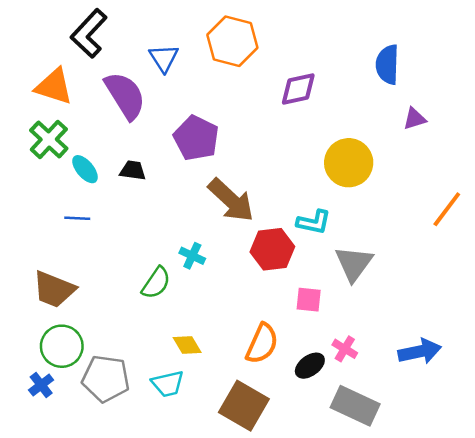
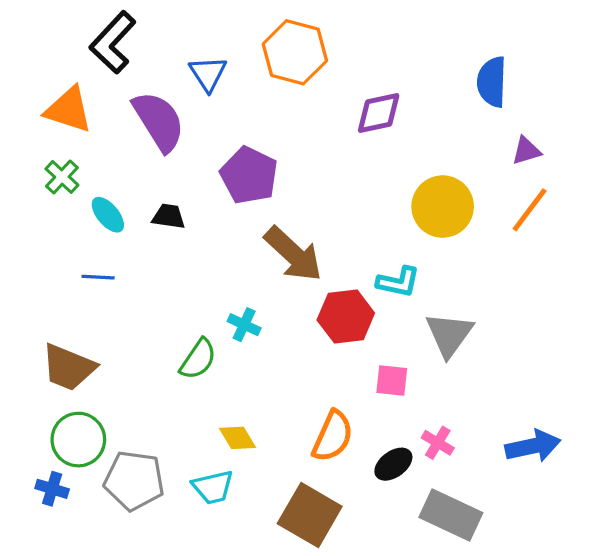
green cross: (49, 139) -> (62, 177), size x0.7
orange line: (447, 209) -> (530, 210), moved
blue cross: (41, 385) -> (52, 489), turned -35

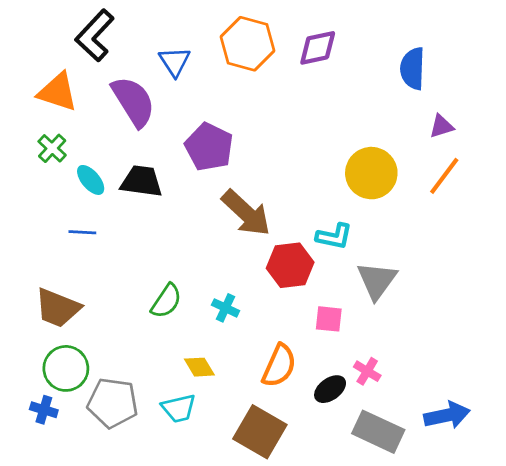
purple diamond: (379, 113) -> (318, 48), moved
black trapezoid: (169, 216) -> (142, 181), size x1.5
cyan cross: (244, 325) -> (225, 308), moved
blue arrow: (533, 446) -> (447, 415), moved

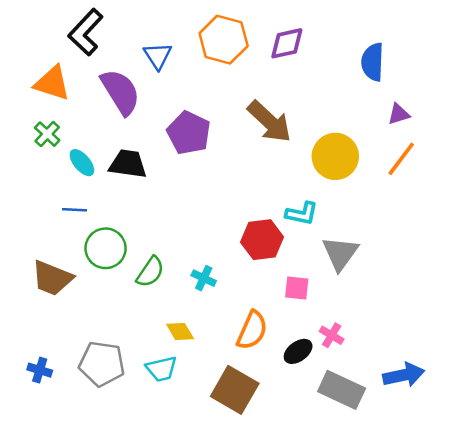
brown arrow: (246, 213) -> (269, 122), moved
green circle: (66, 368) -> (106, 248), moved

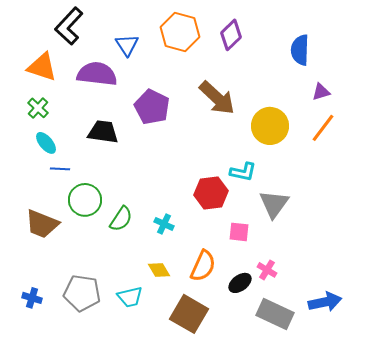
purple diamond: (287, 43) -> (231, 35), turned -32
purple semicircle: (120, 92) -> (97, 74), turned -51
cyan ellipse: (82, 163) -> (46, 143), moved
yellow diamond: (180, 332) -> (159, 270), moved

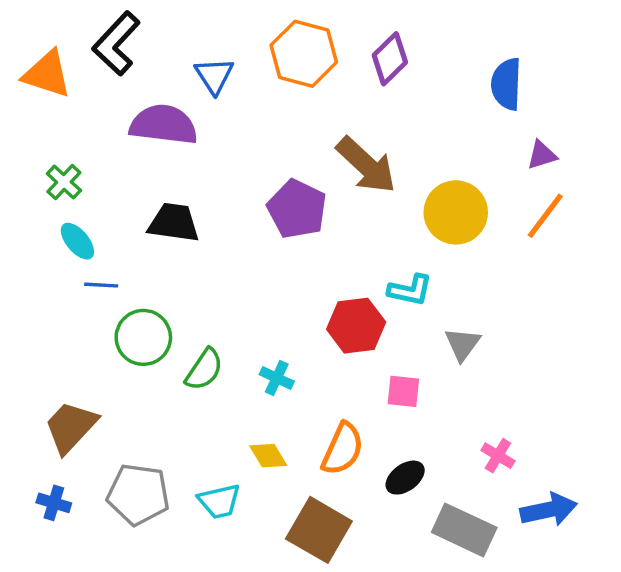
orange triangle: (42, 67) -> (47, 74), moved
purple pentagon: (152, 107) -> (297, 209), moved
gray triangle: (274, 204) -> (462, 344), size x0.7
brown trapezoid: (42, 224) -> (71, 427), moved, turned 111
pink cross: (267, 270) -> (498, 456), moved

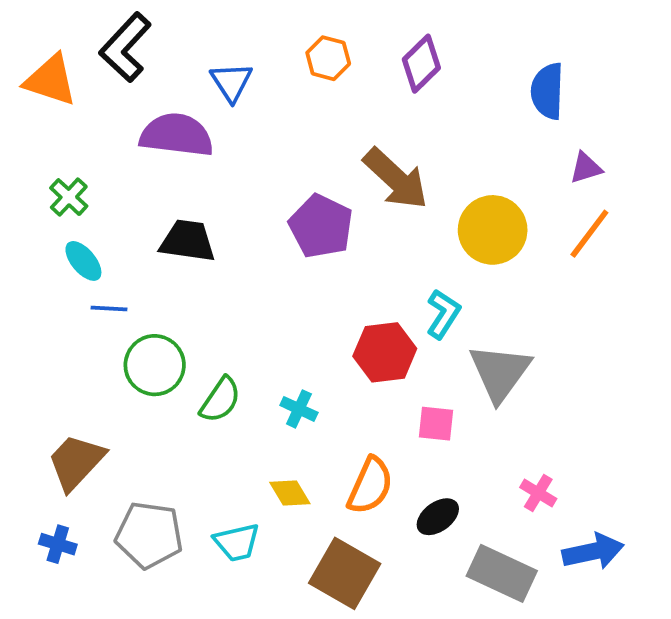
orange hexagon: (304, 54) -> (328, 58), size x0.6
cyan L-shape: (410, 290) -> (443, 314), turned -69
gray triangle: (462, 344) -> (500, 372), size x1.6

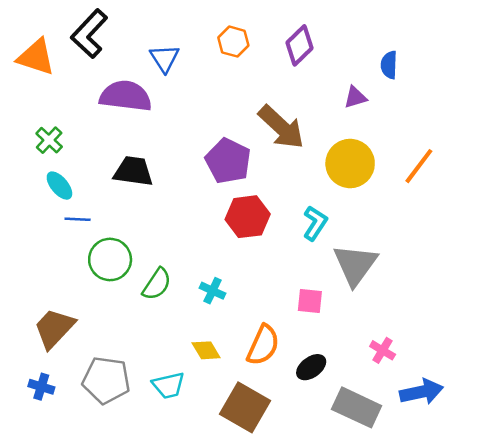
blue semicircle: (547, 91) -> (389, 65), size x0.7
purple triangle: (586, 168) -> (355, 97), moved
red hexagon: (385, 352) -> (248, 217), moved

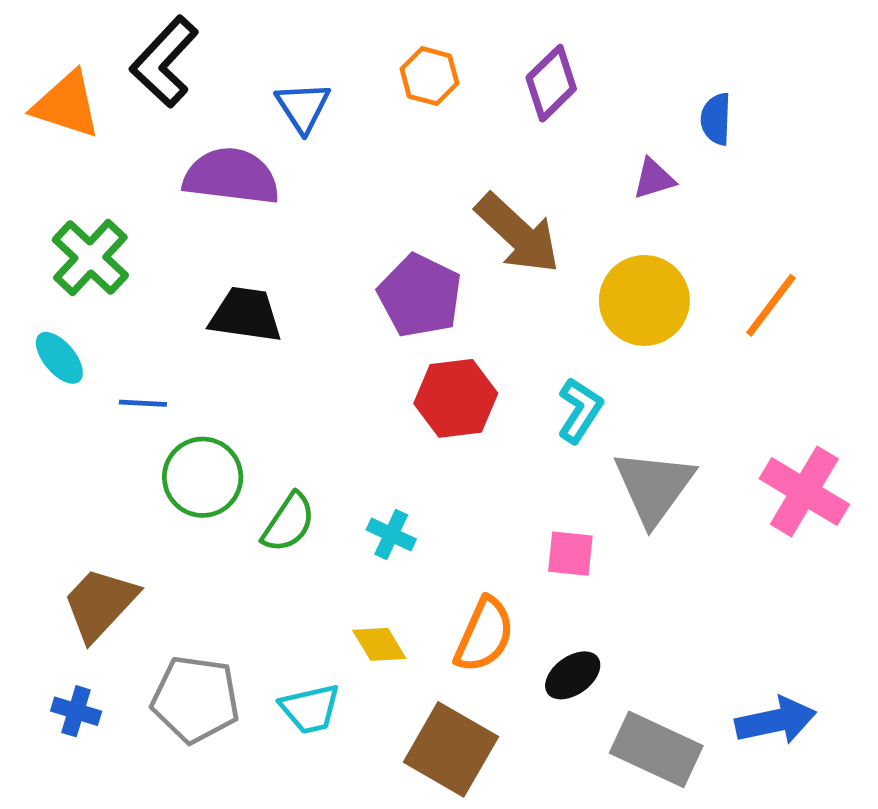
green cross: (49, 140) -> (90, 258), size x1.5
cyan ellipse: (59, 186) -> (59, 358), moved
pink cross: (383, 350) -> (804, 492), moved, size x1.8

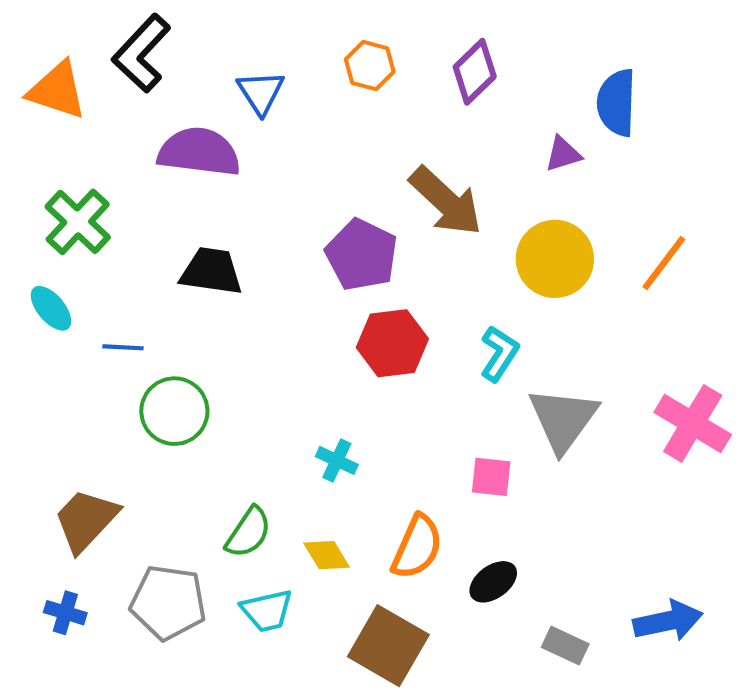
blue semicircle: (716, 119) -> (617, 103), size x1.5
green semicircle: (289, 523) -> (248, 532), moved
gray rectangle: (656, 749) -> (565, 646), size x0.6

